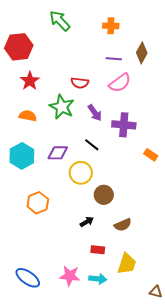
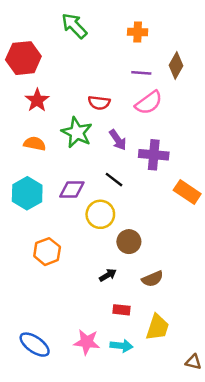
orange rectangle: (151, 155) -> (187, 192), size x1.5

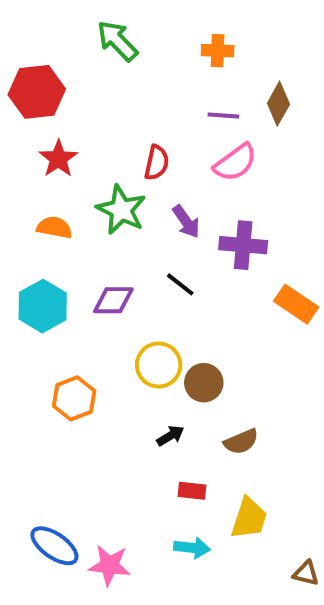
red semicircle: (99, 103) -> (157, 163), turned -85
yellow circle: (100, 214) -> (159, 365), moved
pink star: (87, 342) -> (109, 565), moved

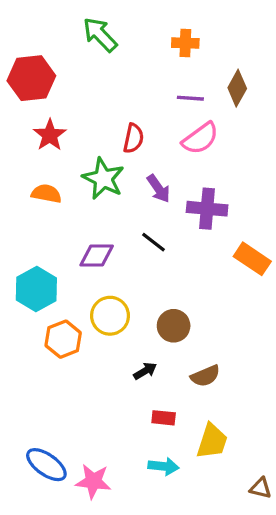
cyan hexagon: (43, 306) -> (36, 289), moved
yellow circle: (159, 365) -> (110, 316), moved

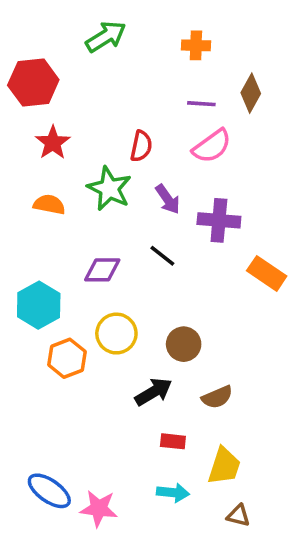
green arrow: (100, 35) -> (106, 37), turned 102
black arrow: (145, 371) -> (154, 392), size x1.5
brown triangle: (261, 488) -> (238, 516), moved

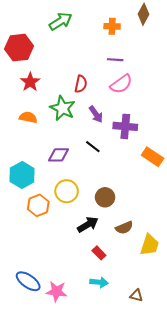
brown diamond: (251, 93) -> (143, 14), moved
red rectangle: (173, 441) -> (99, 253), turned 40
yellow trapezoid: (224, 466) -> (150, 245), moved

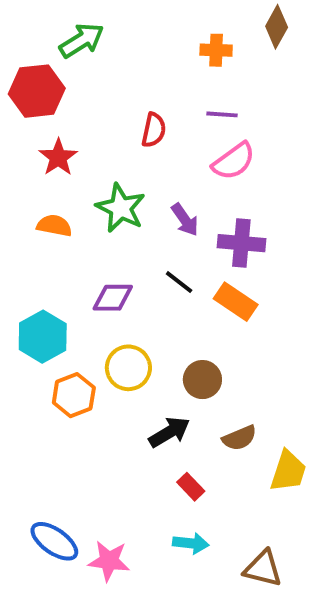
green arrow: (61, 21) -> (82, 40), moved
red semicircle: (81, 84) -> (154, 130), moved
orange rectangle: (153, 157) -> (236, 302), moved
brown triangle: (136, 295) -> (263, 569), size x1.5

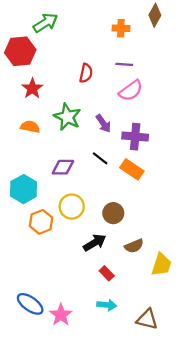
pink star: (109, 561) -> (61, 315), turned 30

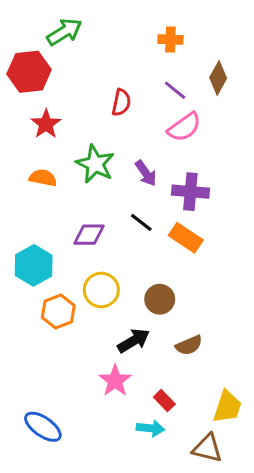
brown diamond: (155, 15) -> (218, 78), moved
purple line: (124, 64) -> (175, 90), turned 35
yellow trapezoid: (161, 265) -> (227, 407), moved
red rectangle: (107, 273) -> (164, 401), moved
pink star: (61, 315) -> (115, 381), moved

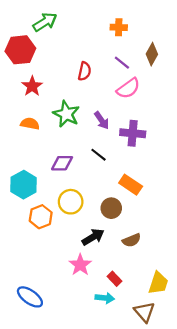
orange rectangle: (186, 238) -> (131, 185), moved
brown triangle: (207, 448) -> (144, 312), turned 35

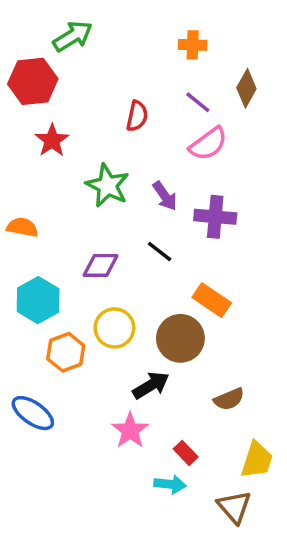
orange semicircle: (30, 124) -> (22, 227), moved
brown circle: (111, 208) -> (180, 338), size x1.4
brown semicircle: (132, 240) -> (229, 399), moved
blue ellipse: (30, 297) -> (33, 413), moved

